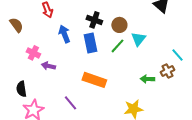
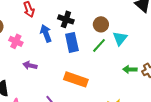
black cross: (94, 20) -> (66, 19), moved
pink cross: (33, 53) -> (16, 41), moved
green arrow: (147, 79) -> (130, 69), moved

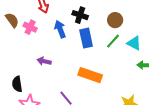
cyan triangle: (120, 38) -> (134, 43), moved, turned -42
pink cross: (16, 41) -> (30, 27), moved

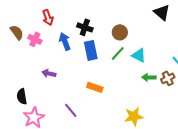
orange rectangle: (90, 75) -> (95, 87), size x0.7

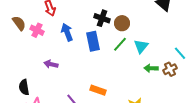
black cross: (85, 27) -> (102, 18), moved
cyan triangle: (139, 55) -> (141, 46), turned 42
orange rectangle: (95, 87) -> (98, 90), moved

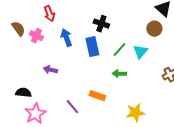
brown circle: (122, 23) -> (154, 29), moved
green arrow: (151, 68) -> (119, 74), moved
black semicircle: (24, 87) -> (23, 93), turned 105

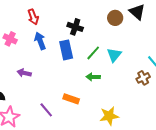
red arrow: (49, 14) -> (33, 17), moved
brown circle: (154, 29) -> (115, 18), moved

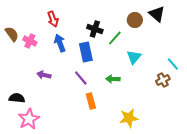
green line: (93, 53) -> (115, 38), moved
orange rectangle: (71, 99) -> (91, 101), turned 56
purple line: (46, 110) -> (81, 78), moved

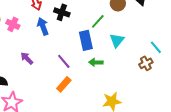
black cross: (95, 29) -> (62, 12), moved
blue rectangle: (86, 52) -> (86, 40), moved
purple arrow: (44, 75) -> (27, 58), turned 32
orange rectangle: (91, 101) -> (64, 84), moved, turned 56

